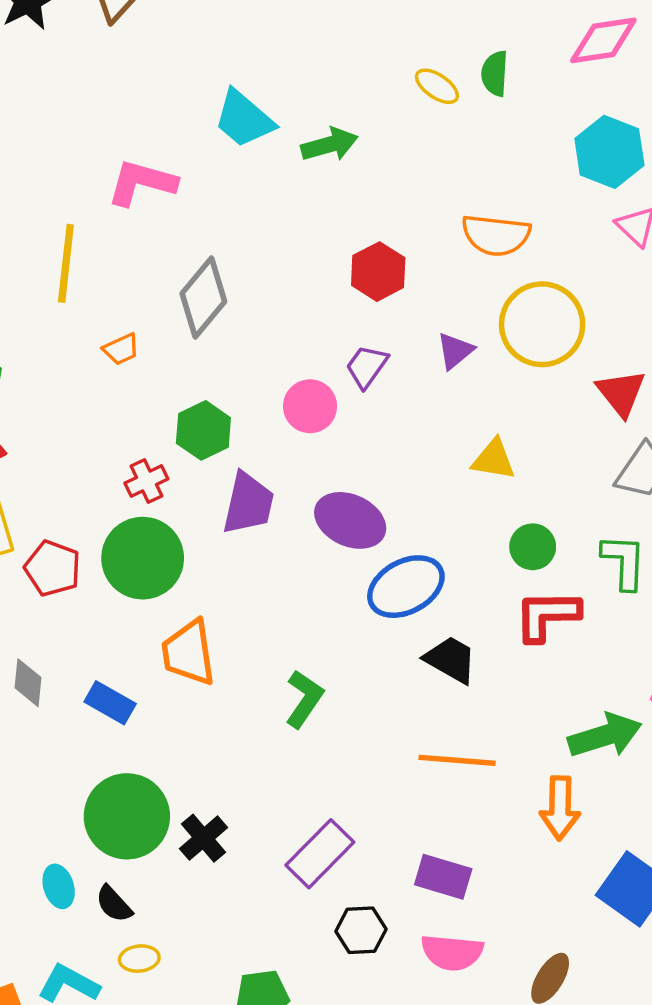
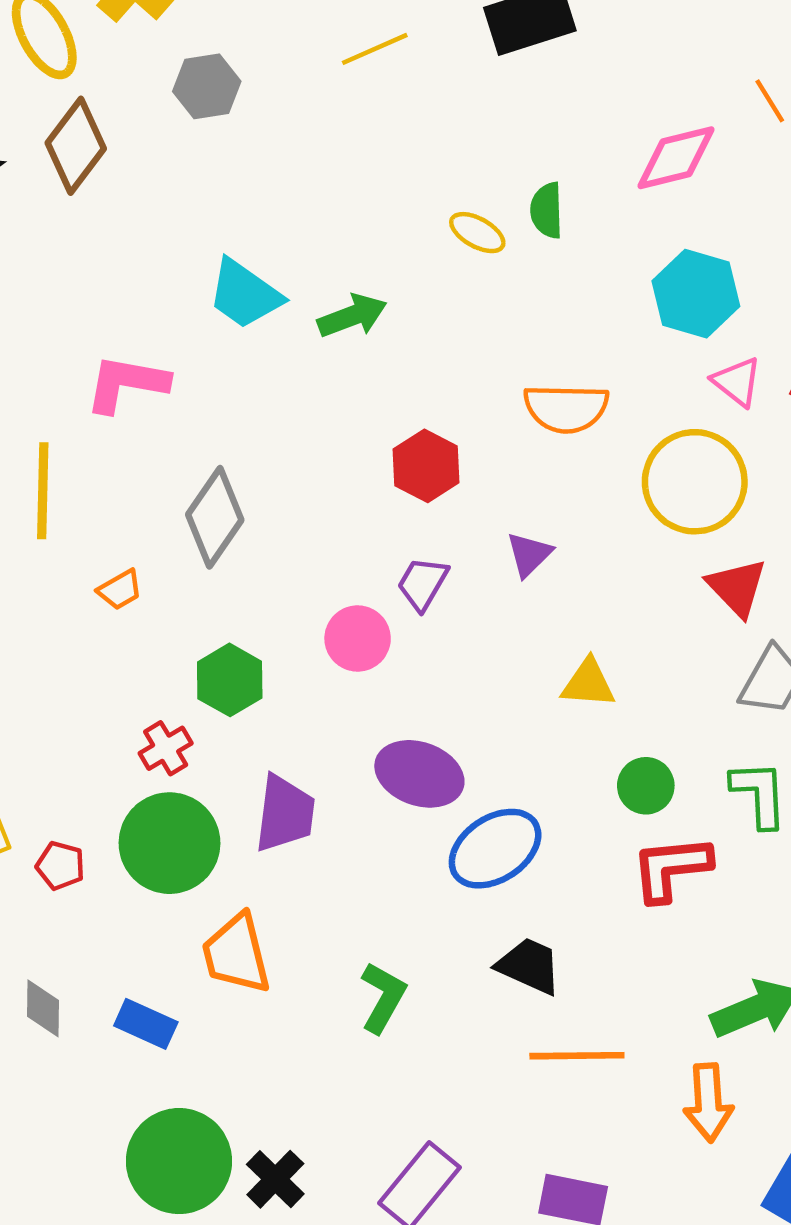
yellow circle: (542, 324) -> (695, 482), moved
purple trapezoid: (248, 503) -> (285, 814), moved
red pentagon: (53, 568) -> (60, 866), size x0.7
black trapezoid: (451, 660) -> (529, 966), moved

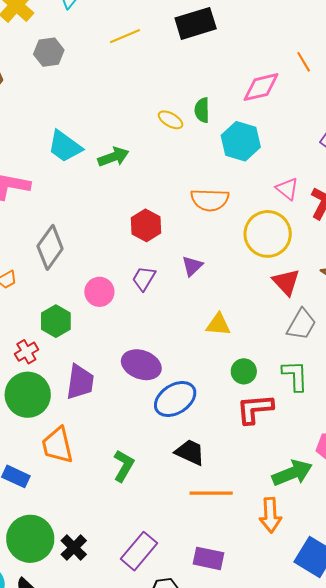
cyan hexagon: (696, 294) -> (241, 141), moved
pink circle: (358, 638) -> (99, 292), moved

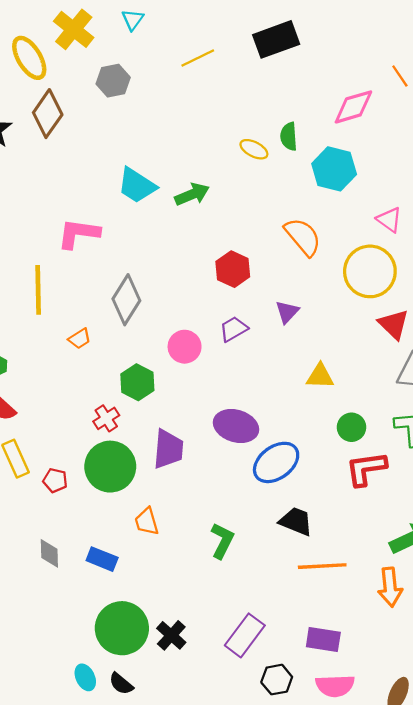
orange semicircle: (210, 200) -> (303, 237), turned -129
purple trapezoid: (144, 278) -> (234, 329), turned 32
orange trapezoid: (57, 445) -> (147, 522), size x0.7

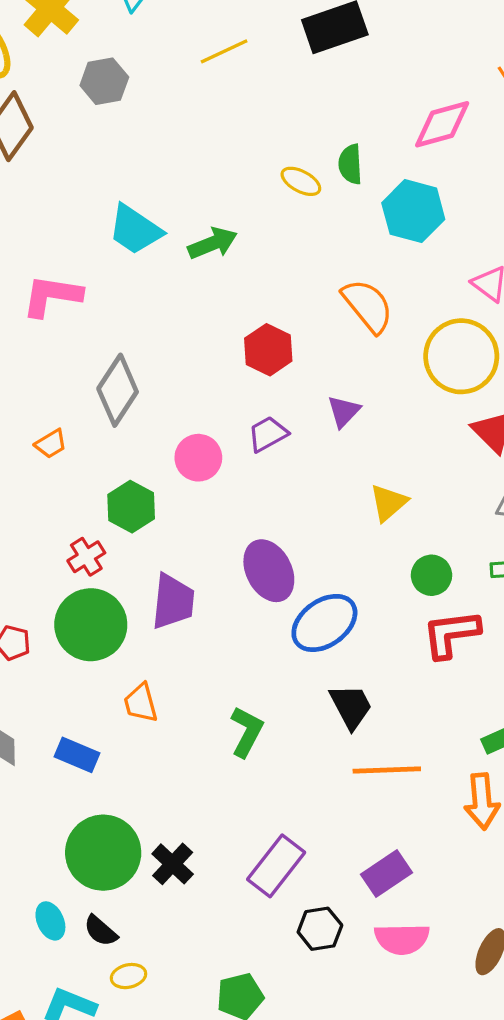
yellow triangle: (320, 376) -> (388, 503), turned -44
purple ellipse: (236, 426) -> (269, 571), turned 45
black trapezoid: (296, 521) -> (351, 706), turned 39
purple rectangle: (323, 640) -> (387, 873), turned -44

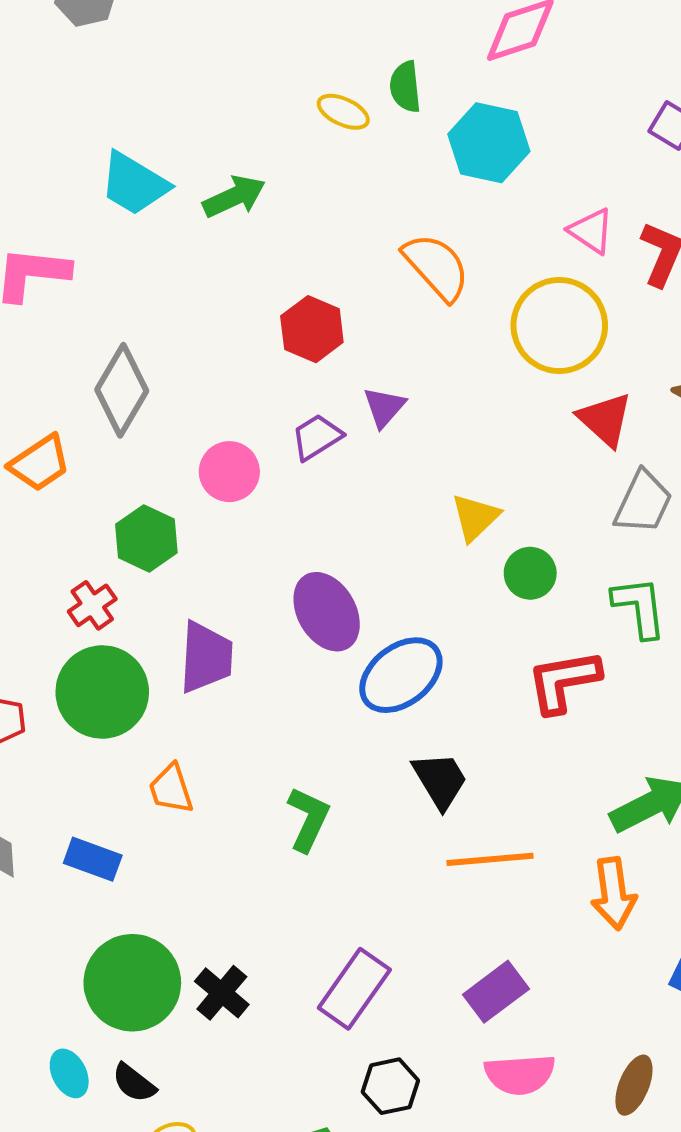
purple triangle: (344, 411) -> (384, 407), moved
orange trapezoid: (51, 444) -> (40, 463), size x1.5
green circle: (431, 575) -> (530, 573), moved
black hexagon: (320, 929) -> (390, 1086), moved

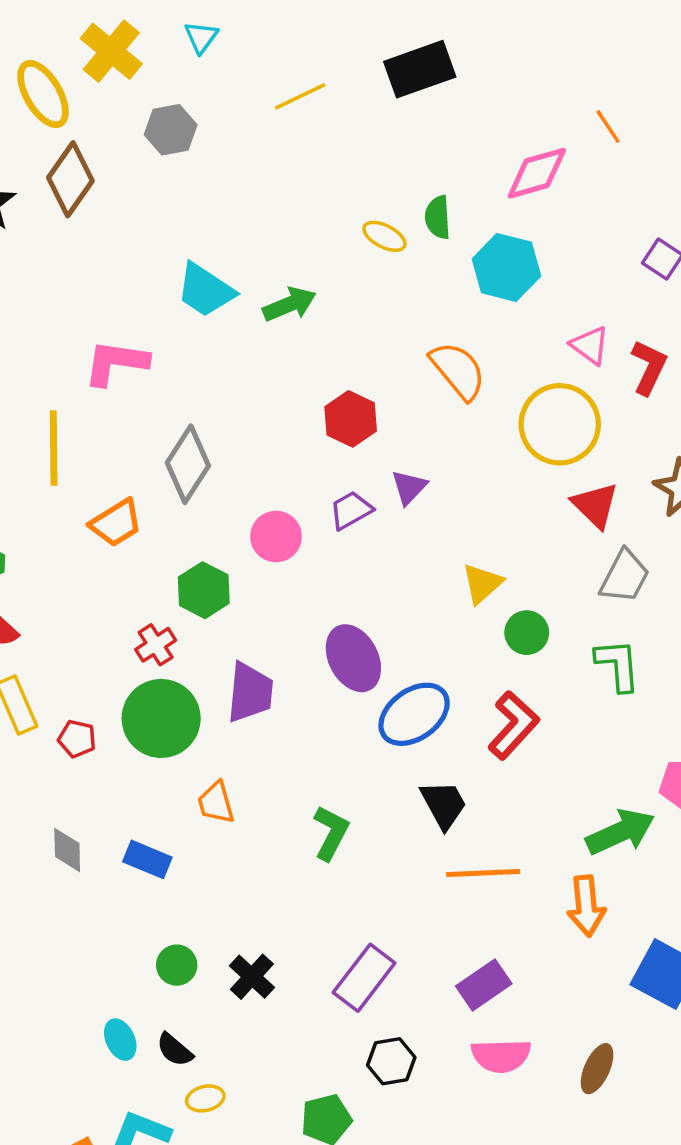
red L-shape: (564, 681) -> (513, 725), moved, turned 140
green circle: (132, 983) -> (177, 965), size x0.5

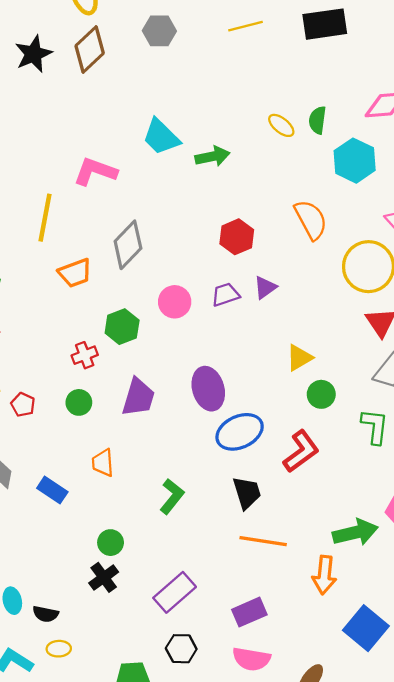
green circle: (161, 718) -> (79, 402), size x0.5
green circle: (177, 965) -> (111, 543), moved
black semicircle: (175, 1050) -> (45, 614), turned -40

